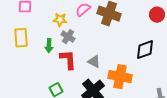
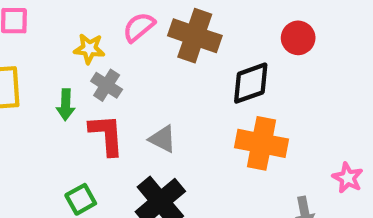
black diamond: (145, 50) -> (251, 83), moved
orange cross: (120, 77) -> (262, 143), moved

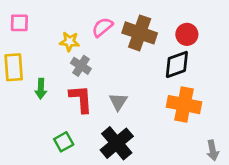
red circle: (298, 38) -> (187, 34), moved
green arrow: (66, 105) -> (41, 89), moved
gray triangle: (162, 139) -> (118, 102), turned 36

